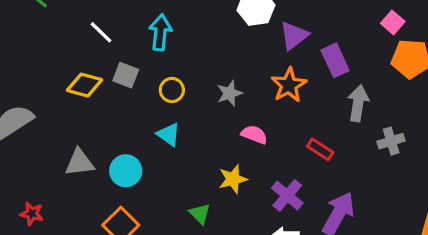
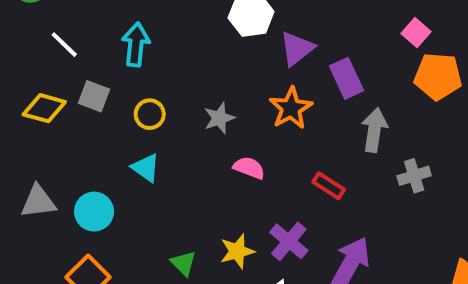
yellow star: (233, 179) -> (237, 251), moved

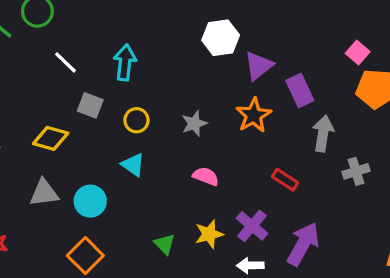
yellow diamond: (44, 108) -> (51, 138), moved
pink semicircle: (249, 168) -> (206, 176), moved

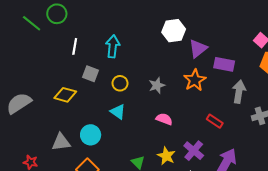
white line: (65, 62) -> (75, 46), turned 56
purple rectangle: (300, 91) -> (224, 64), turned -54
gray triangle: (44, 193) -> (61, 142), moved
yellow star: (209, 234) -> (166, 156), turned -30

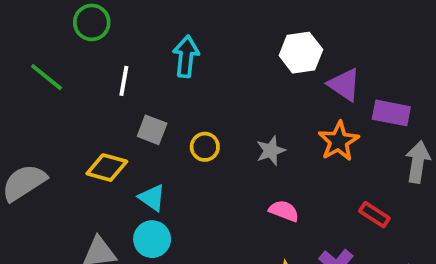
green line: (32, 23) -> (47, 77), moved
cyan arrow: (113, 46) -> (186, 56), moved
purple triangle: (198, 49) -> (344, 85), turned -48
cyan triangle: (118, 112) -> (152, 198), moved

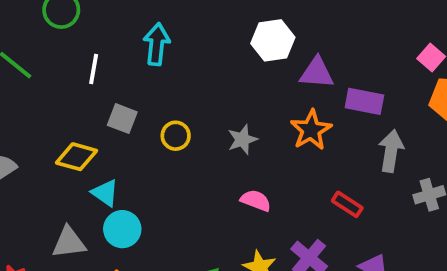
purple triangle: (344, 85) -> (317, 73), turned -30
cyan triangle: (152, 198) -> (105, 193), moved

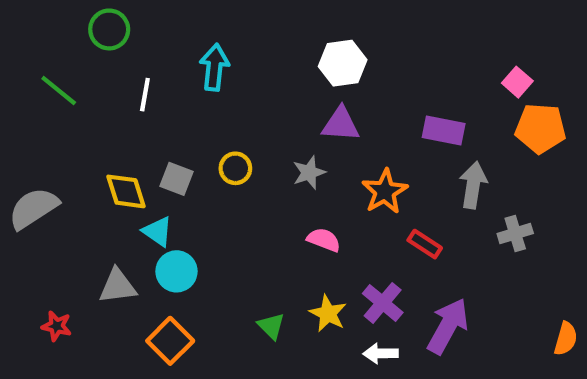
purple triangle: (317, 73) -> (341, 124), moved
gray square: (122, 119) -> (176, 179), moved
orange star: (311, 130) -> (385, 191), moved
yellow diamond: (77, 157) -> (126, 191), turned 57

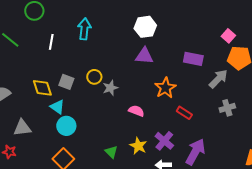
gray star: (309, 173) -> (110, 88), moved
gray arrow: (473, 185) -> (218, 79), moved, turned 35
gray triangle: (118, 286) -> (22, 128), moved

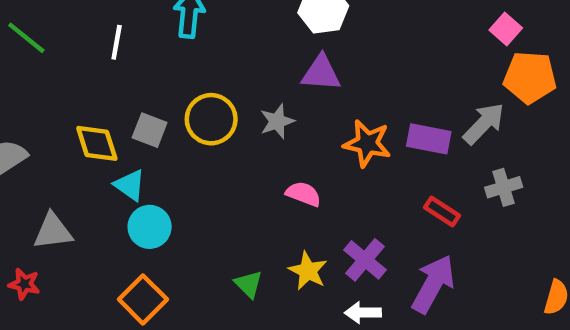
purple rectangle: (193, 59) -> (429, 139), moved
yellow circle: (94, 77) -> (211, 119), size x1.5
gray star: (110, 88) -> (277, 121), moved
orange star: (165, 88) -> (367, 143), turned -30
red rectangle: (184, 113) -> (442, 212), moved

